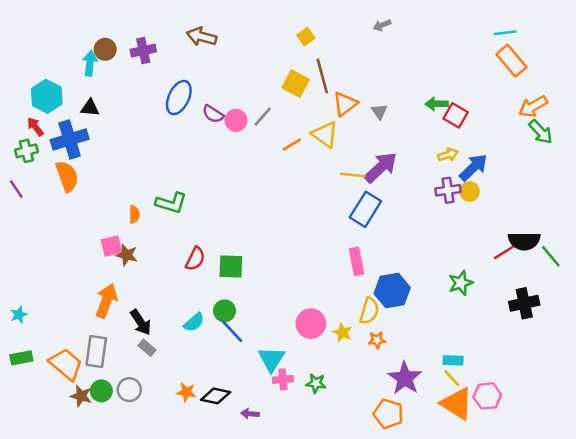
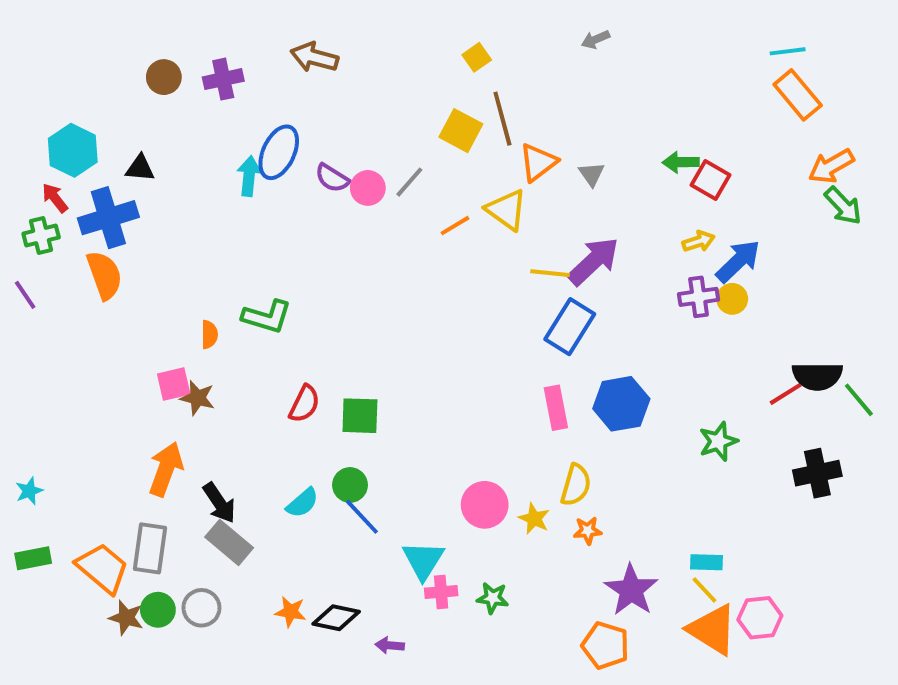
cyan arrow: (90, 63) -> (249, 176), moved
blue hexagon: (392, 291) -> (621, 404), moved
gray rectangle: (147, 348) -> (229, 542), size x1.6

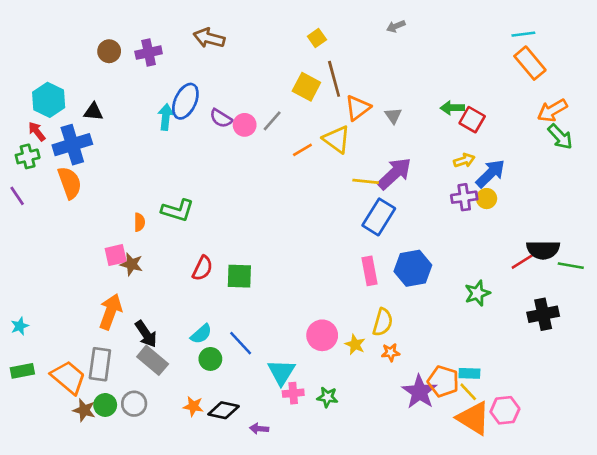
green line: (859, 400) -> (571, 266), turned -40
green circle: (350, 485) -> (210, 359), moved
orange pentagon: (605, 645) -> (443, 381), moved

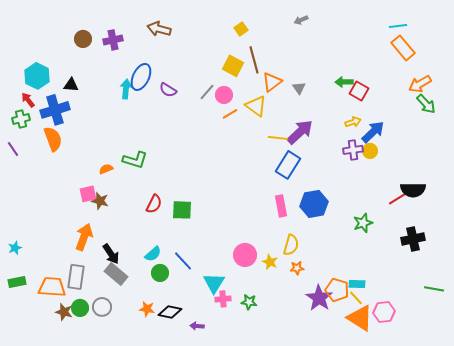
pink circle: (245, 125) -> (224, 95), moved
orange semicircle: (139, 222) -> (106, 169), turned -112
green line: (571, 266) -> (434, 289), moved
orange trapezoid: (68, 377) -> (52, 287), turned -36

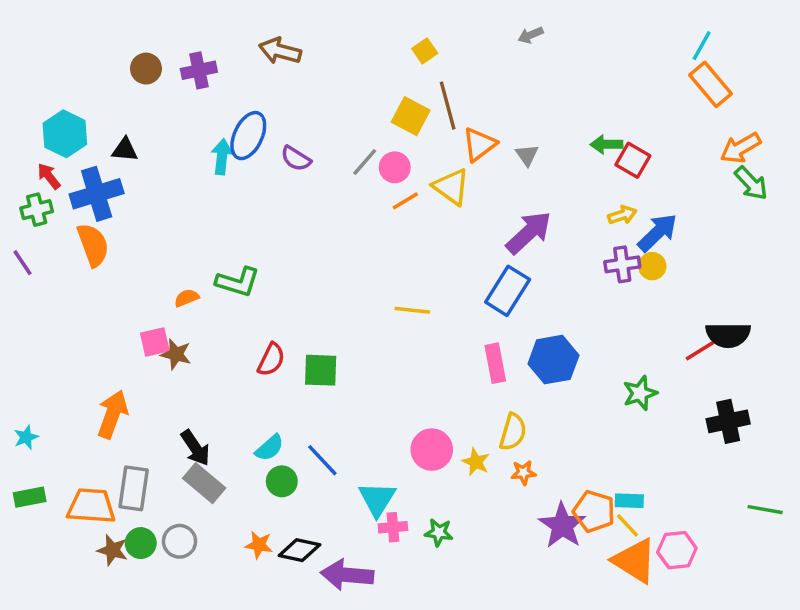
cyan line: (398, 26) -> (702, 46), turned -54
yellow line: (278, 138) -> (412, 310), moved
orange arrow: (84, 237) -> (112, 414), moved
purple arrow: (197, 326) -> (347, 575), size x2.0

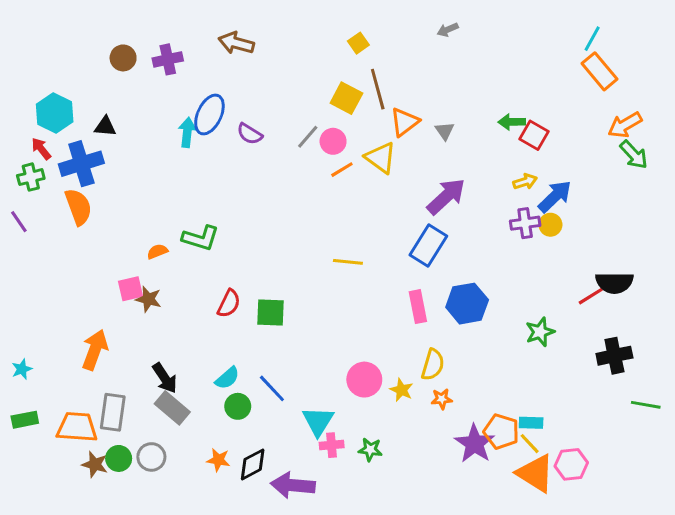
green line: (765, 510) -> (646, 405), moved
black diamond: (299, 550) -> (253, 464), turned -40

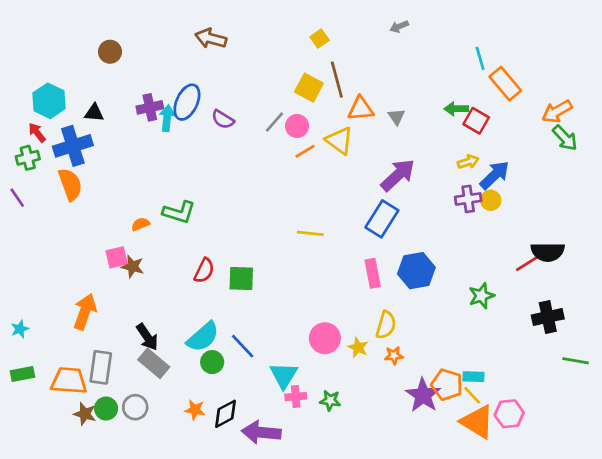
cyan line: (592, 39) -> (480, 58), moved, turned -45
purple cross: (168, 59) -> (150, 107), moved
orange rectangle: (600, 71) -> (505, 84), moved
orange triangle: (405, 122) -> (361, 109), turned 32
cyan semicircle: (227, 378) -> (203, 337), size x1.5

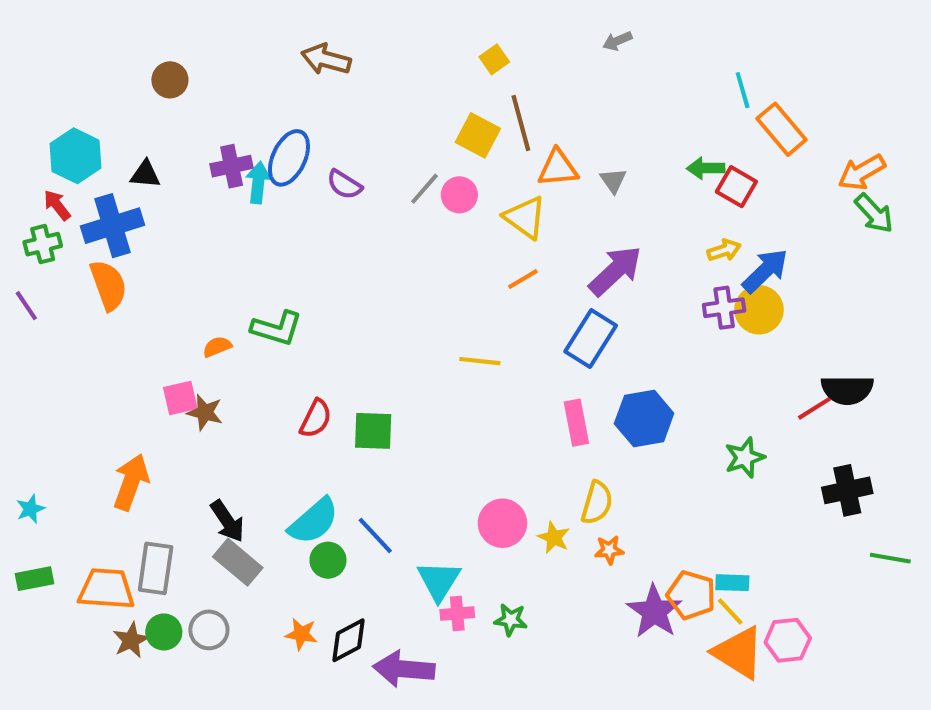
orange line: (305, 151) -> (523, 279), moved
yellow circle: (491, 200) -> (759, 310), size x1.5
brown star: (85, 414) -> (131, 640), turned 30

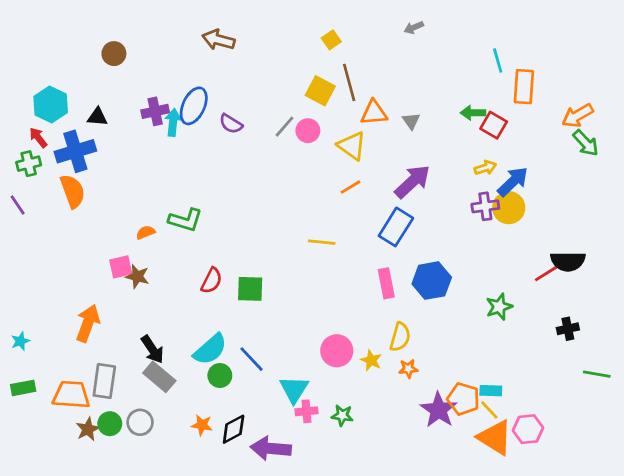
orange rectangle: (782, 129) -> (524, 87), turned 44
black cross: (847, 490) -> (568, 329), size x0.7

